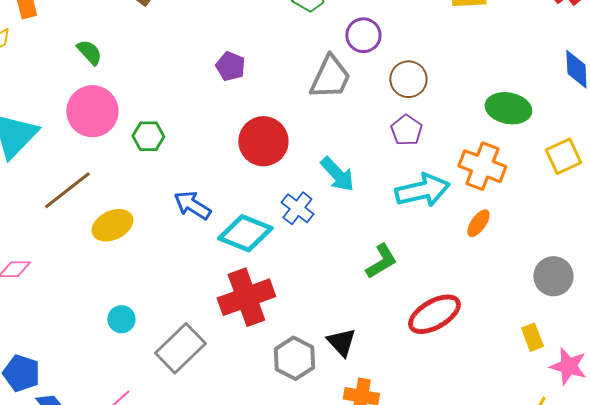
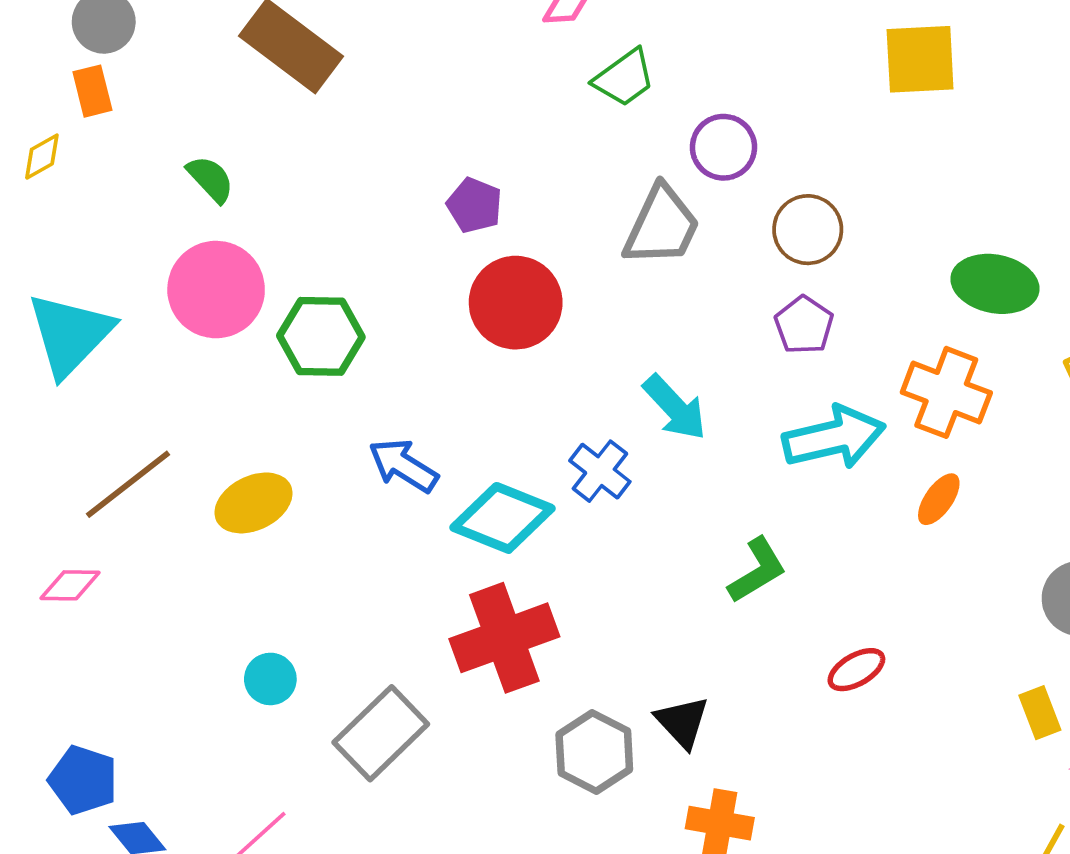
green hexagon: (148, 136) -> (321, 336), size x1.4
red circle: (263, 141) -> (516, 303), moved
brown line: (67, 190) -> (128, 484), moved
red ellipse: (434, 314) -> (856, 670), size x0.6

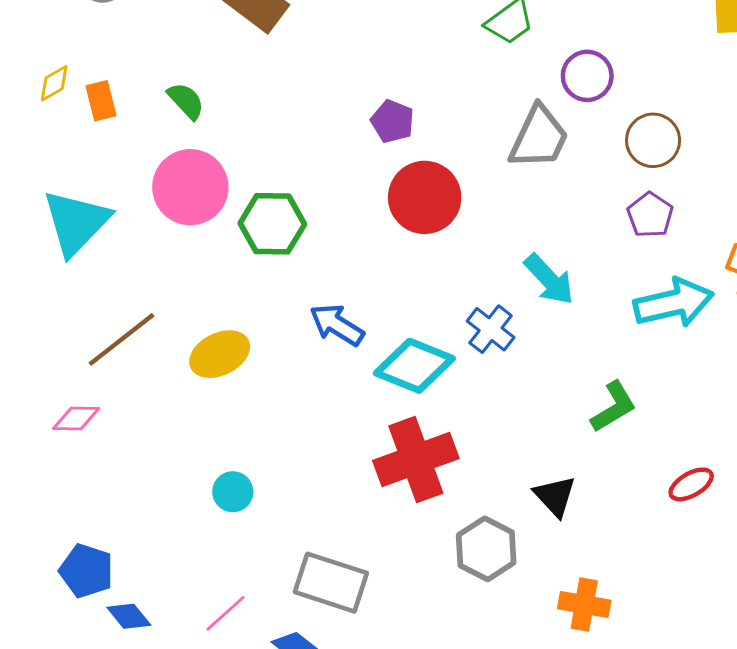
orange rectangle: (92, 91) -> (101, 101), moved
black triangle: (682, 722) -> (555, 496), moved
gray rectangle: (381, 733) -> (331, 583), moved, turned 62

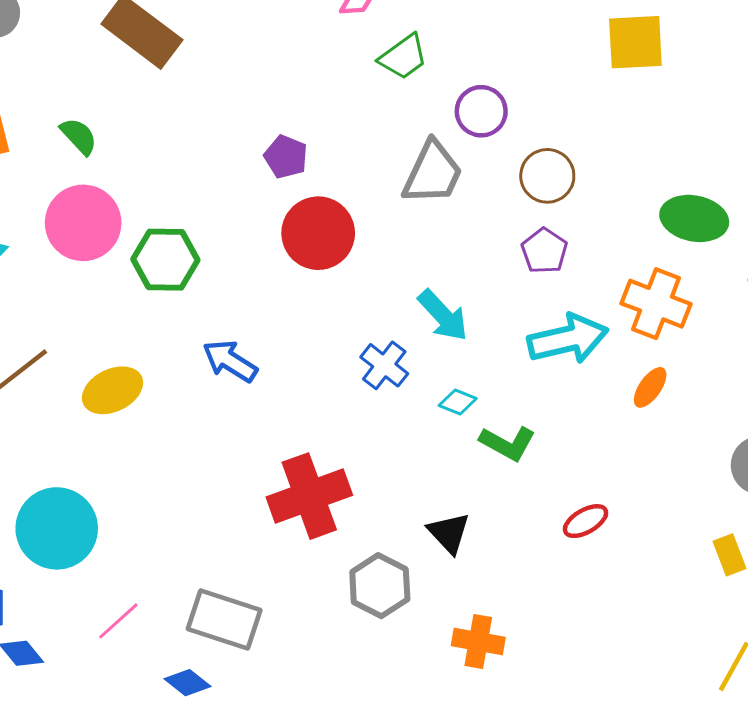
cyan diamond: (414, 366) -> (458, 402), moved, size x0.5
green L-shape: (614, 407) -> (508, 443), turned 60
cyan circle: (233, 492) -> (57, 528), moved, size x2.0
pink line: (225, 613) -> (118, 621), moved

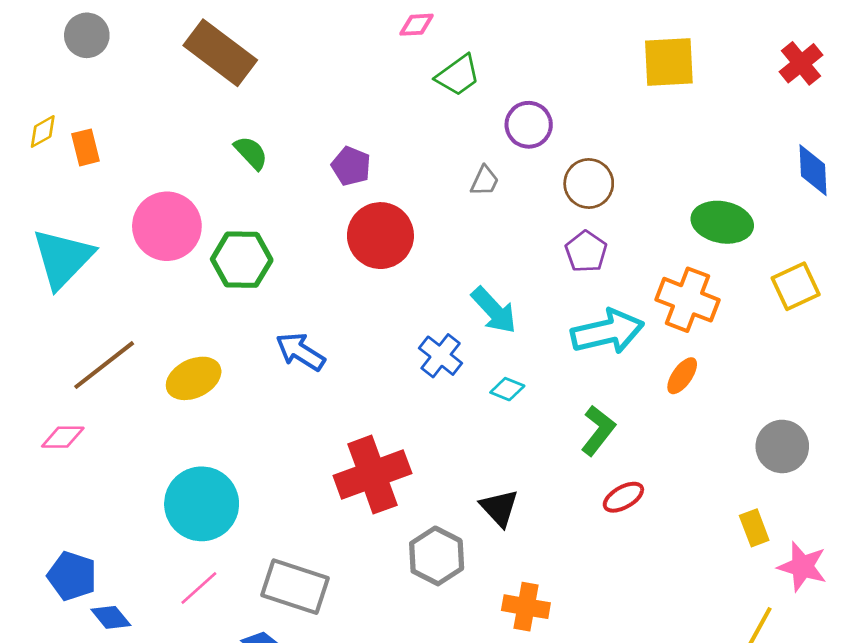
green semicircle: (79, 136) -> (251, 153), moved
gray trapezoid: (433, 173) -> (485, 181), size x0.5
green L-shape: (508, 443) -> (598, 430), moved, turned -81
cyan circle: (57, 528) -> (202, 504), moved

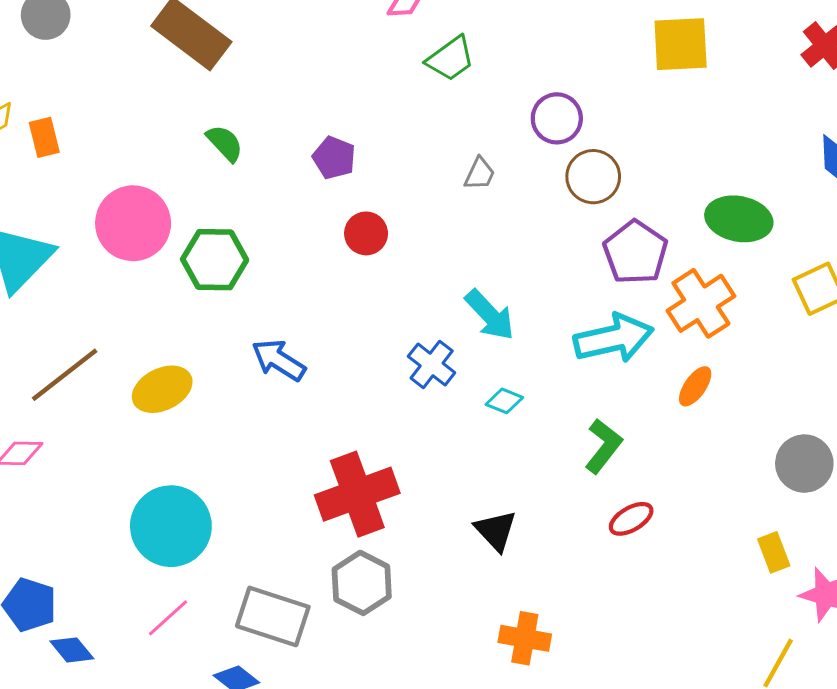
purple circle: (529, 125) -> (557, 118), moved
red circle: (380, 236) -> (366, 233), size x0.6
purple pentagon: (586, 252) -> (635, 252), moved, size x1.4
orange cross: (688, 300) -> (701, 303), turned 36
gray hexagon: (437, 556) -> (362, 583), moved

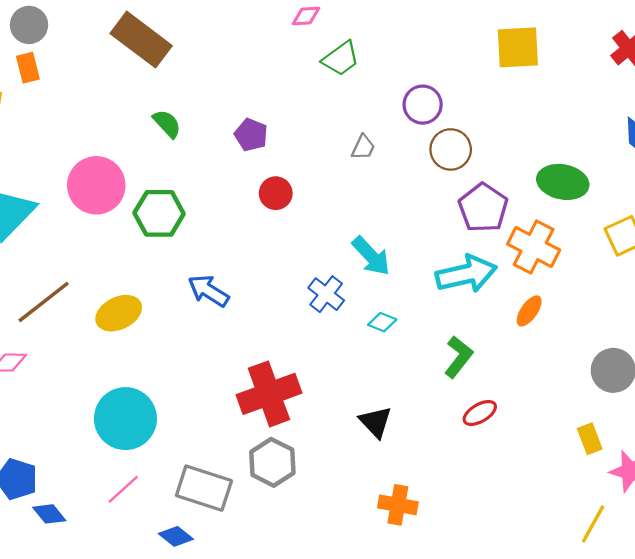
orange rectangle: (44, 137) -> (28, 68), moved
orange cross: (701, 303) -> (534, 247), turned -30

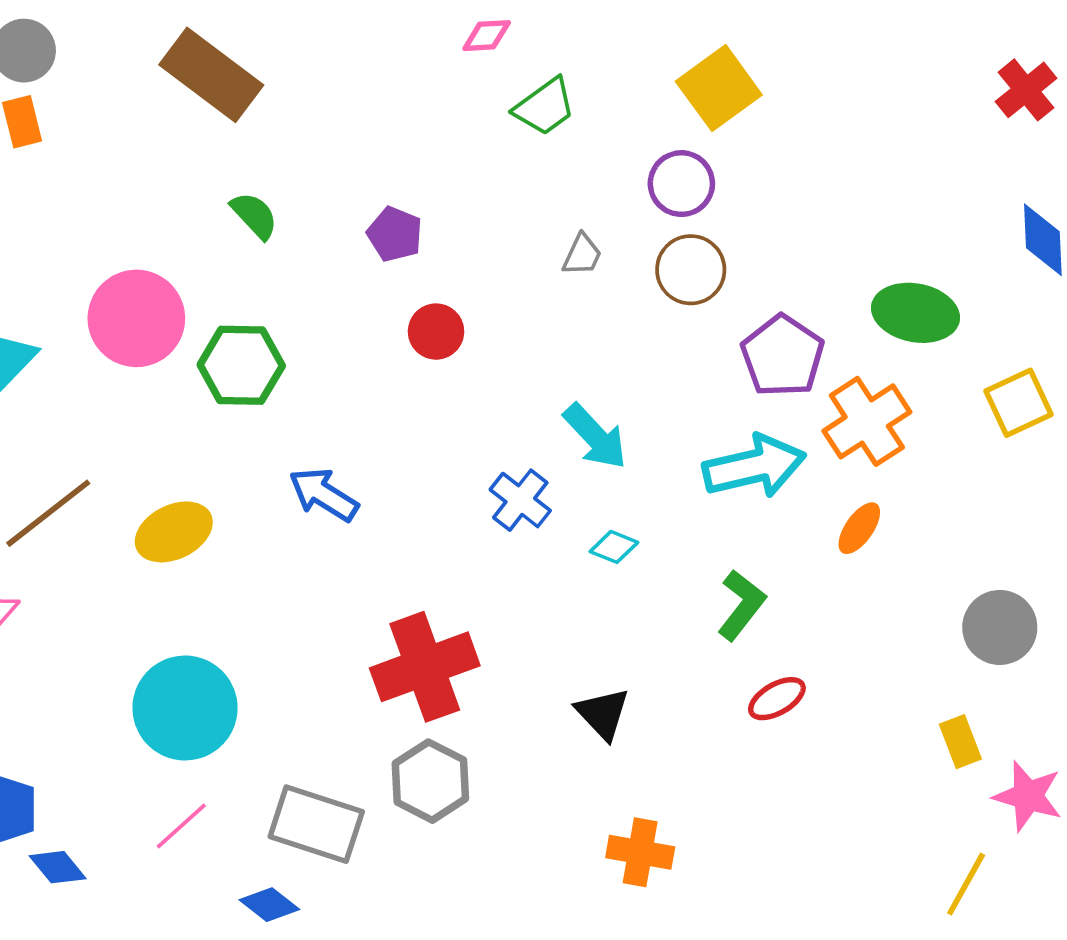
yellow square: (518, 47) -> (719, 88), moved, turned -33
brown circle: (451, 149) -> (691, 270), moved
orange cross: (534, 247) -> (867, 421), turned 30

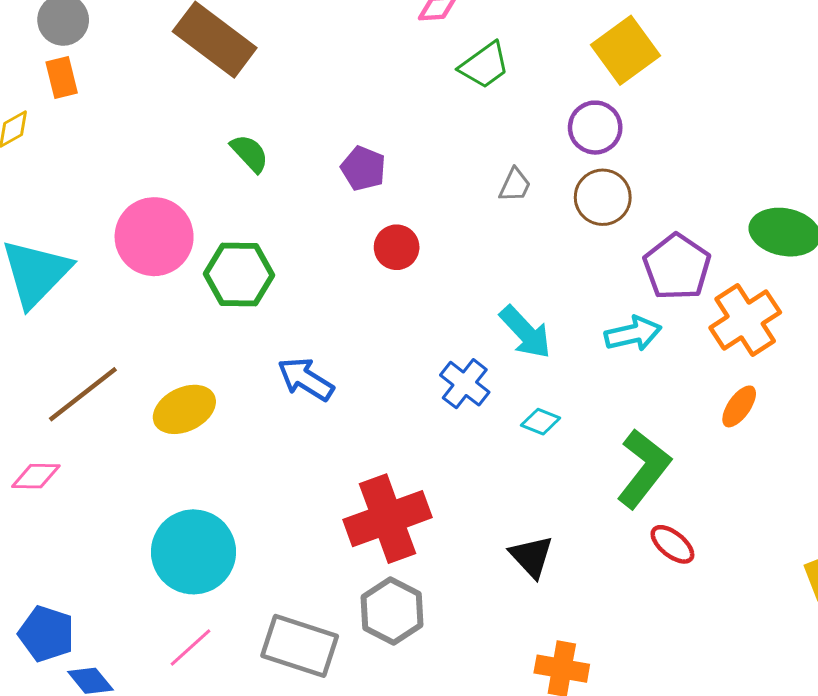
cyan arrow: (754, 466) -> (633, 334), moved, size x0.7
green L-shape: (741, 605) -> (644, 469), size x1.4
red ellipse: (777, 699) -> (672, 544), turned 69

